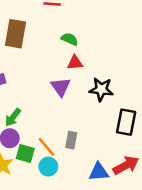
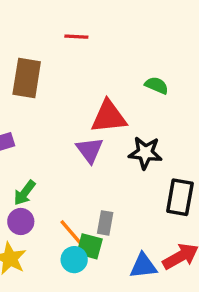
green semicircle: (70, 39) -> (157, 85), moved
red triangle: (75, 63) -> (109, 117), size x1.6
green square: (25, 154) -> (90, 246), moved

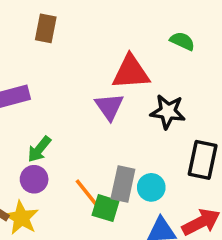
brown rectangle: (27, 78) -> (46, 28), size x0.7
gray rectangle: (105, 223) -> (123, 184), size x1.4
cyan circle: (74, 260) -> (151, 187), moved

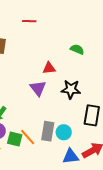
red triangle: (131, 72) -> (49, 68), size x0.6
green square: (106, 208) -> (15, 139), moved

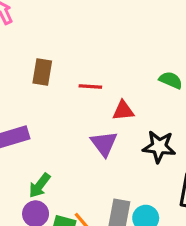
red line: (29, 21) -> (90, 87), moved

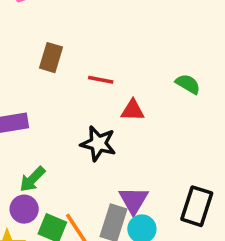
purple triangle: (104, 144) -> (134, 200), moved
black star: (159, 147) -> (98, 144), moved

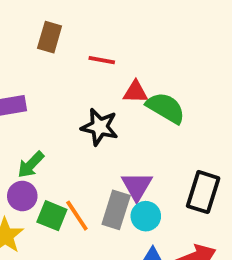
green semicircle: (188, 84) -> (166, 108), moved, size x1.5

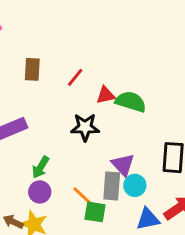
red line: (102, 60) -> (75, 77), turned -48
green square: (52, 216) -> (95, 212), moved

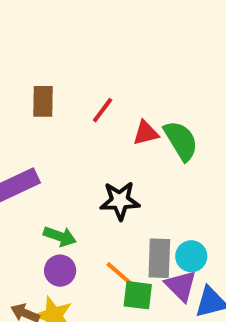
green semicircle: (131, 102) -> (181, 141), turned 44
black star: (85, 127) -> (120, 201), moved
purple triangle: (123, 165) -> (181, 286), moved
green arrow: (41, 167) -> (60, 236), turned -100

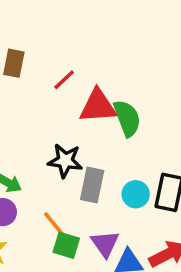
red triangle: (146, 133) -> (98, 106), size x1.6
cyan circle: (191, 256) -> (136, 194), moved
gray rectangle: (159, 258) -> (92, 185), moved

